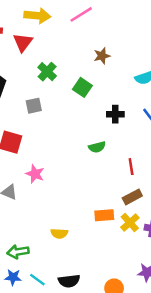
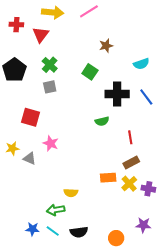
green cross: (47, 72) -> (50, 65), moved
black cross: (115, 114) -> (117, 94), size x1.6
green arrow: (18, 252) -> (56, 210), moved

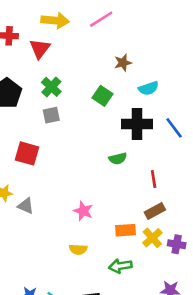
cyan semicircle: (141, 64) -> (148, 88), moved
pink star: (51, 143) -> (83, 211), moved
green arrow: (56, 210) -> (120, 266), moved

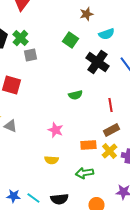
green cross: (51, 87) -> (20, 38), moved
black cross: (137, 124) -> (97, 62), turned 35
green semicircle: (118, 159) -> (75, 95), moved

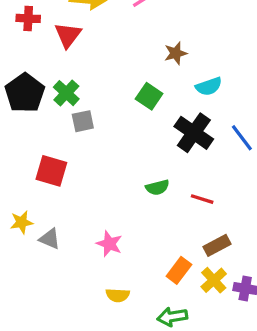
red line: (110, 105) -> (202, 199), moved, turned -64
pink star: (55, 130) -> (109, 244), moved
orange rectangle: (88, 145) -> (179, 270), turned -49

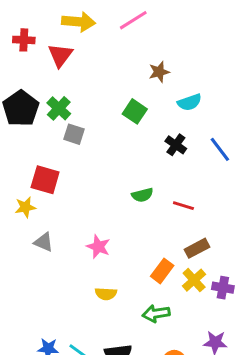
gray square: (83, 121) -> (74, 134), turned 30
black cross: (194, 133) -> (176, 145), size x0.6
yellow star: (22, 222) -> (25, 207), moved

